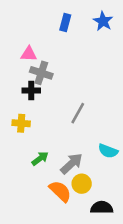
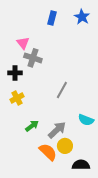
pink triangle: (29, 54) -> (23, 43), turned 48
black cross: (31, 91) -> (15, 73), moved
yellow cross: (21, 123) -> (17, 98), turned -32

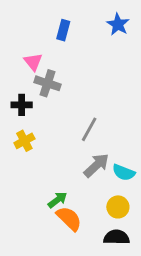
blue rectangle: (52, 18) -> (63, 30), moved
green arrow: (32, 126) -> (58, 200), moved
gray arrow: (57, 130) -> (96, 165), moved
yellow circle: (65, 146) -> (118, 207), moved

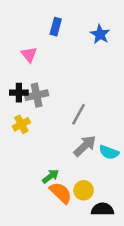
blue star: (118, 24) -> (100, 34), moved
gray cross: (47, 83) -> (37, 95), moved, turned -30
yellow circle: (118, 207) -> (84, 190), moved

